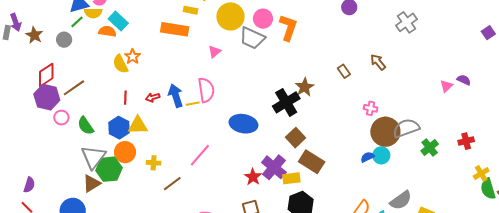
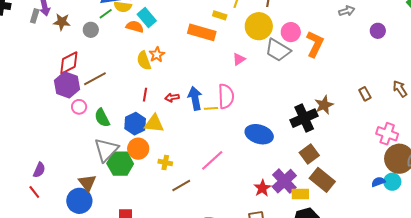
brown star: (34, 35) -> (62, 22), turned -30
pink cross: (371, 108) -> (387, 134), size x1.5
brown triangle: (92, 183) -> (87, 183), moved, turned -42

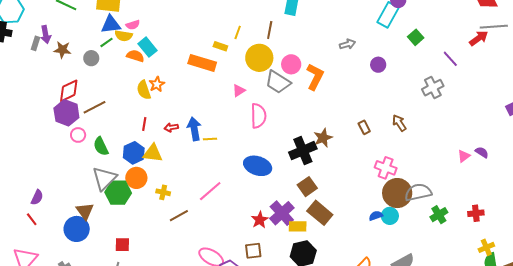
pink semicircle: (226, 96) -> (258, 116), moved

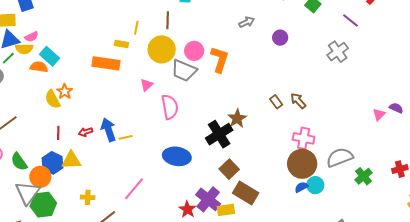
brown arrow: (399, 123) -> (298, 101), moved
orange circle: (136, 178) -> (40, 177), moved
brown circle: (397, 193) -> (302, 164), moved

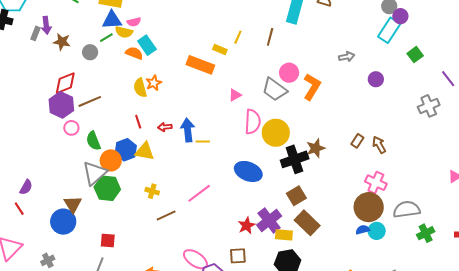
yellow circle: (162, 49) -> (276, 133), moved
brown rectangle: (276, 102) -> (357, 141), turned 56
red line: (58, 133) -> (138, 122), turned -32

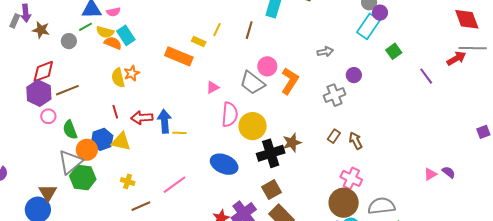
yellow semicircle: (124, 32) -> (105, 32), moved
gray cross: (429, 106) -> (334, 95), moved
red arrow: (165, 127) -> (142, 118), size x1.5

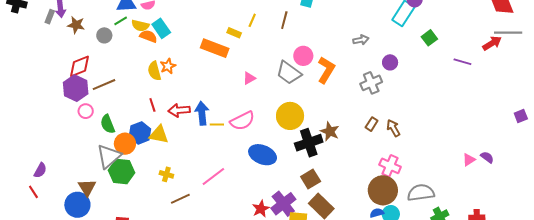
purple line: (426, 76) -> (462, 62), turned -36
pink semicircle: (230, 114) -> (242, 121), moved, turned 60
brown star: (292, 143) -> (330, 131), turned -30

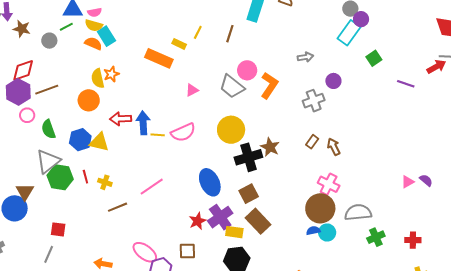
yellow semicircle: (140, 26) -> (94, 25), moved
red line: (152, 105) -> (85, 177), moved
orange circle: (125, 144) -> (89, 100), moved
blue ellipse: (263, 155) -> (210, 182), moved, turned 40

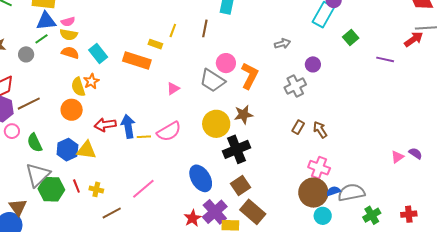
cyan rectangle: (106, 36) -> (98, 53), moved
brown star: (270, 147) -> (243, 115), moved, turned -30
blue semicircle: (313, 231) -> (333, 191), moved

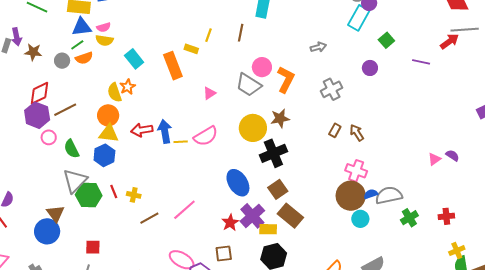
orange semicircle: (70, 53) -> (84, 58), moved, turned 144
orange rectangle: (137, 61) -> (173, 66), turned 52
purple circle: (313, 64) -> (370, 68), moved
yellow triangle: (86, 150) -> (109, 133), moved
pink line: (143, 189) -> (184, 210), moved

